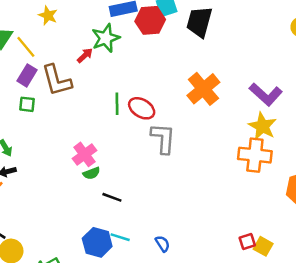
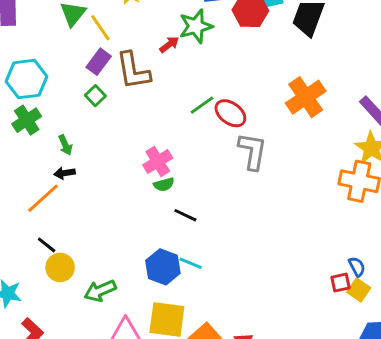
green square: (27, 104) -> (95, 96), turned 35
green line: (117, 104) -> (202, 105), turned 50
blue semicircle: (163, 244) -> (357, 267), moved

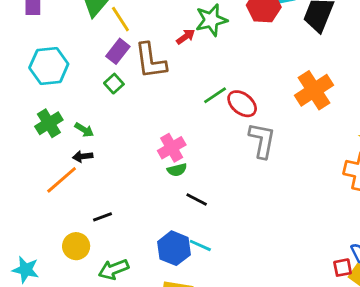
green cross: (27, 120) -> (49, 123), moved
green arrow: (65, 145) -> (84, 130), turned -36
black line: (47, 245) -> (103, 217), moved, turned -60

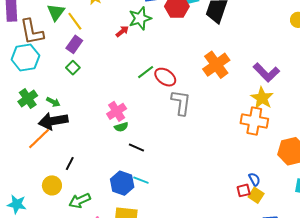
brown L-shape: (151, 61) -> (32, 32), moved
black arrow: (83, 156) -> (53, 121), size x2.0
black line: (103, 217) -> (70, 164), turned -40

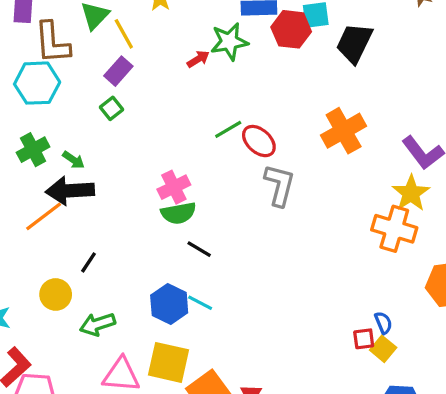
green semicircle: (121, 127) -> (178, 213), size x1.5

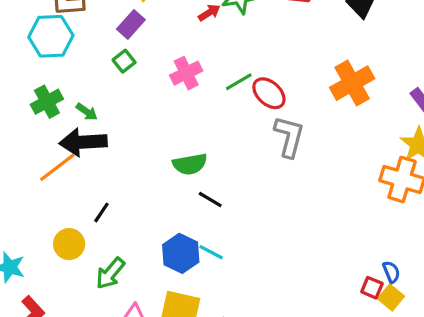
pink cross: (174, 187) -> (186, 73), moved
green arrow: (97, 324) -> (110, 273), turned -32
red square: (364, 339) -> (372, 288), turned 30

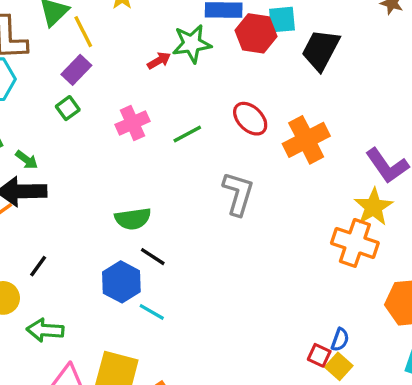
red ellipse: (269, 93) -> (250, 119), moved
blue hexagon: (181, 253) -> (121, 282), moved
blue semicircle: (391, 272) -> (340, 340), turned 40
green arrow: (110, 273) -> (45, 330), turned 52

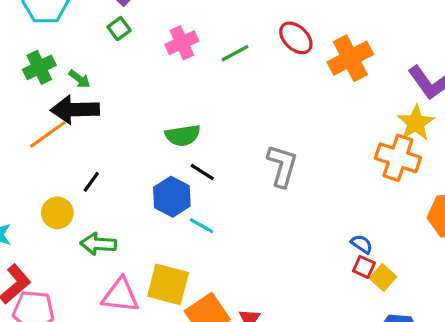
gray L-shape: (238, 194) -> (282, 166), moved
blue semicircle: (340, 340) -> (362, 244), moved, turned -75

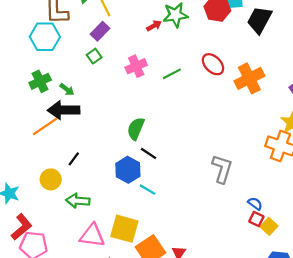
green semicircle: (183, 135) -> (136, 129), turned 120
gray L-shape: (282, 166) -> (222, 169), moved

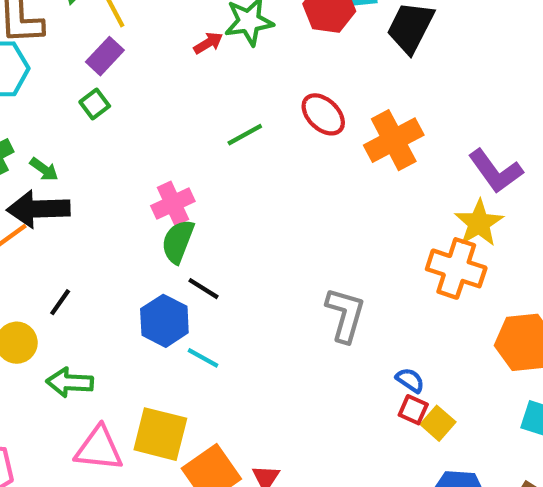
pink cross: (136, 66) -> (173, 203), moved

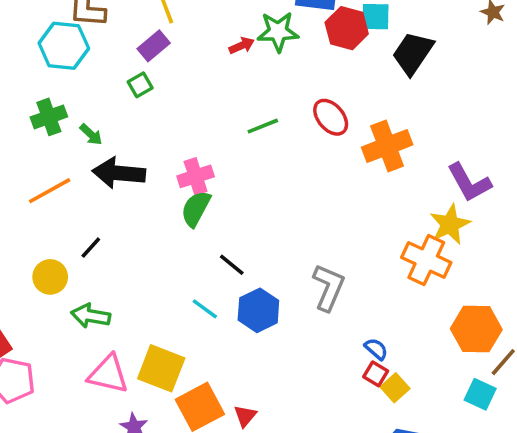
black arrow: (38, 209) -> (119, 173), moved
black line: (203, 289) -> (232, 265), moved
blue hexagon: (164, 321) -> (258, 310), moved

